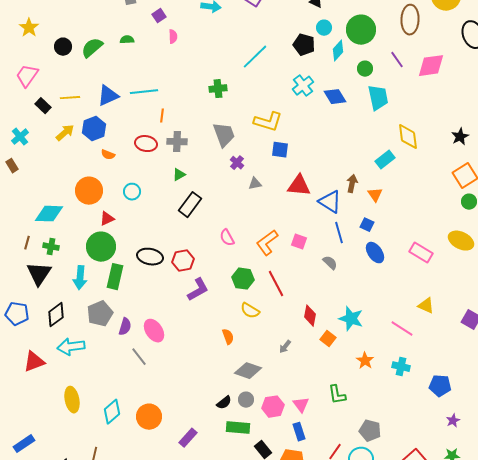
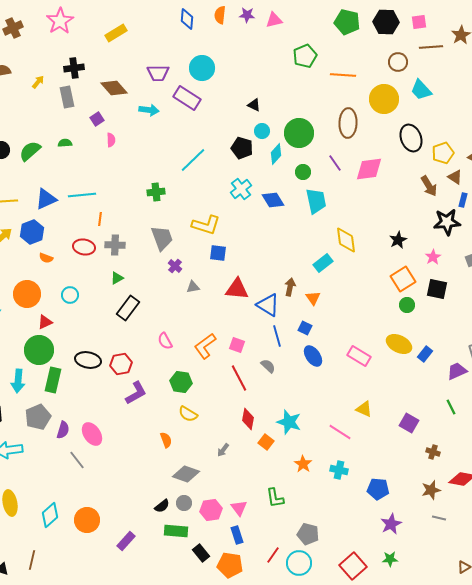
red line: (276, 284) -> (239, 378), moved
purple star: (453, 421) -> (391, 524), size x1.5

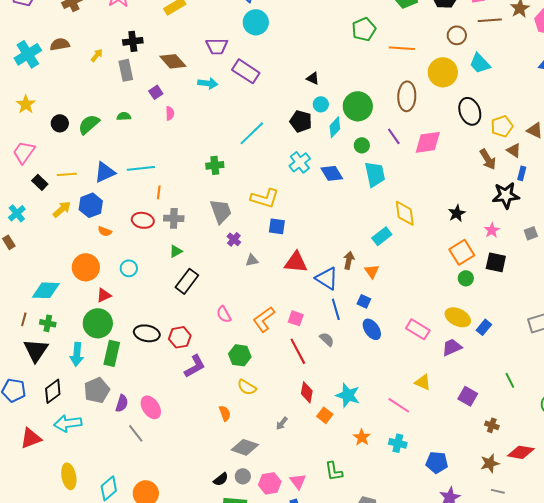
cyan circle: (202, 68) -> (256, 22), moved
purple trapezoid: (457, 371) -> (452, 347), moved

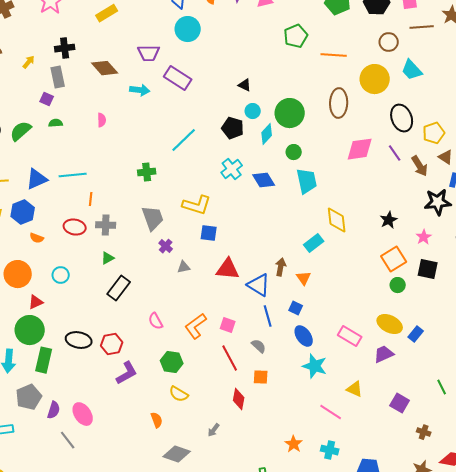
purple square: (156, 92) -> (47, 99), moved, turned -32
purple line: (394, 136) -> (395, 153), moved
cyan star: (348, 395) -> (315, 366), moved
orange square: (325, 415) -> (261, 377), moved, turned -35

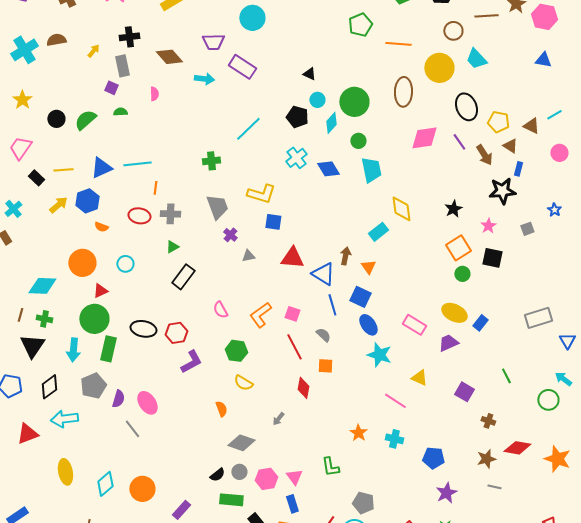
pink semicircle: (102, 120) -> (154, 94), moved
yellow pentagon: (434, 133) -> (498, 122), turned 30
blue square: (296, 308) -> (360, 297), size x1.5

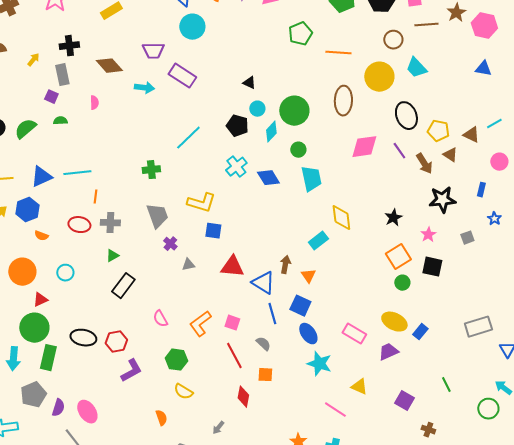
blue rectangle: (518, 169) -> (481, 190), moved

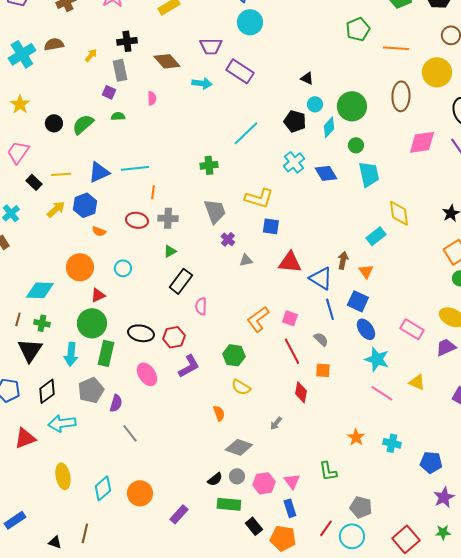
pink semicircle: (160, 319) -> (201, 306), moved, turned 30
pink line: (335, 410) -> (382, 393), moved
pink ellipse: (87, 412) -> (147, 374), moved

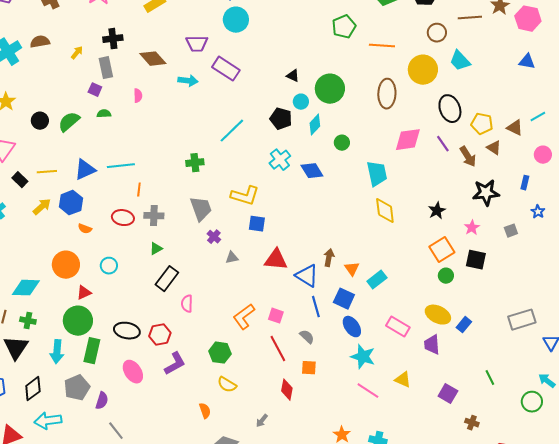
green circle: (352, 106) -> (330, 89), moved
cyan trapezoid: (369, 174) -> (377, 174), moved
cyan rectangle: (376, 236) -> (377, 280), moved
purple trapezoid: (446, 347) -> (432, 345), turned -70

